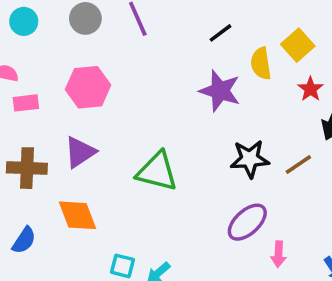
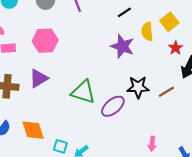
orange diamond: (77, 215) -> (33, 130), moved
purple ellipse: (247, 222) -> (113, 106), moved

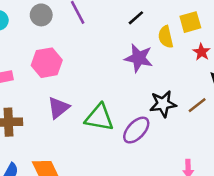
yellow square: (169, 22) -> (190, 22), turned 30
purple triangle: (39, 78) -> (58, 108), moved

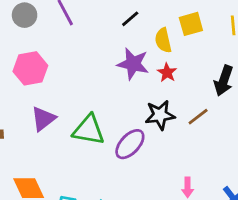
red star: (202, 52) -> (167, 73), moved

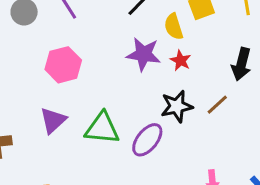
pink hexagon: (30, 68) -> (63, 65), moved

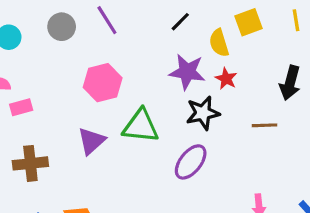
brown line: (217, 105) -> (264, 125), turned 40
black star: (177, 106) -> (203, 113), moved
green triangle: (102, 128) -> (141, 126), moved

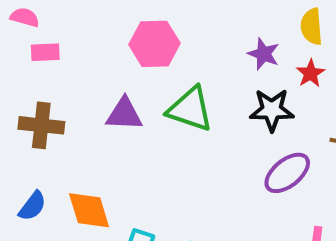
purple star: (187, 72) -> (264, 54), size x0.7
purple triangle: (91, 141) -> (124, 114), turned 32
purple ellipse: (191, 162) -> (287, 173), moved

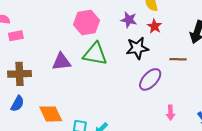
pink hexagon: (154, 44) -> (86, 22), moved
blue semicircle: (32, 206) -> (17, 104), moved

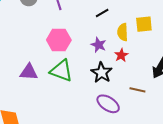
black star: (137, 48) -> (102, 73), turned 30
purple ellipse: (150, 79) -> (108, 104), turned 70

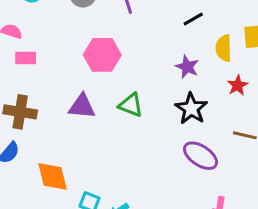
pink hexagon: (59, 40) -> (102, 55), moved
red star: (121, 55) -> (238, 85), moved
green triangle: (61, 71) -> (131, 105), size x0.7

